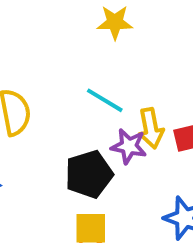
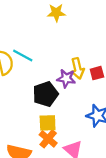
cyan line: (105, 100) -> (23, 56), moved

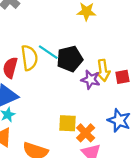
black pentagon: (45, 94) -> (70, 59), moved
orange cross: (48, 139) -> (86, 133), moved

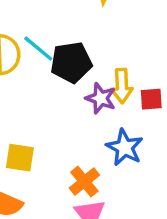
blue star: (119, 120) -> (125, 147), moved
yellow square: (68, 123) -> (20, 158), moved

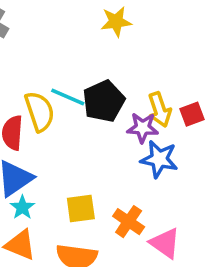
blue star: (125, 147) -> (159, 159), moved
orange cross: (84, 182) -> (129, 222), moved

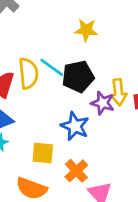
yellow star: (116, 22) -> (86, 30), moved
blue star: (159, 159) -> (75, 126), moved

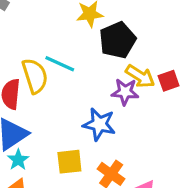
black pentagon: (78, 76) -> (118, 40), moved
yellow arrow: (118, 92) -> (140, 76), turned -40

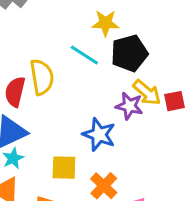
cyan line: (60, 64) -> (84, 55), moved

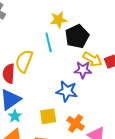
cyan line: (84, 55) -> (49, 42), turned 54
yellow semicircle: (42, 77) -> (24, 61), turned -140

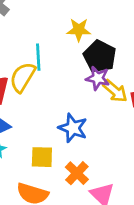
black pentagon: (77, 36) -> (100, 56), turned -30
cyan line: (49, 42) -> (38, 57), moved
purple star: (83, 70) -> (98, 78), moved

